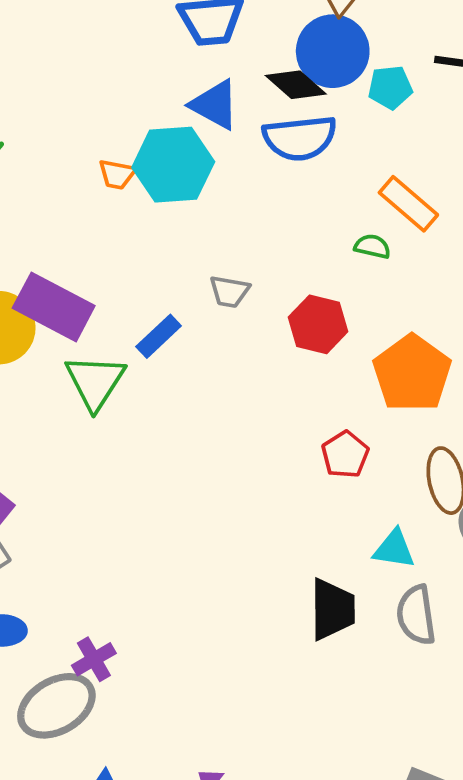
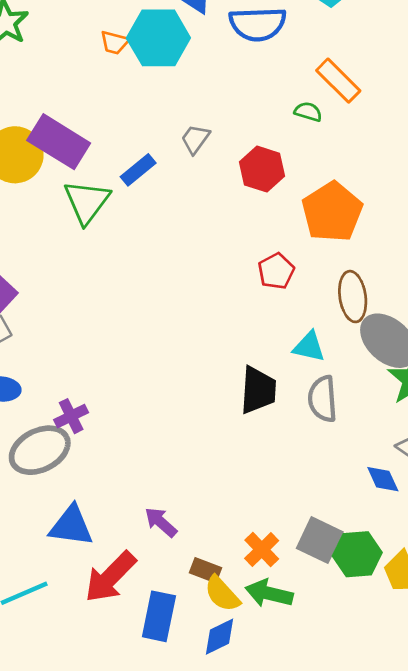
gray trapezoid: (229, 292) -> (195, 139), turned 112

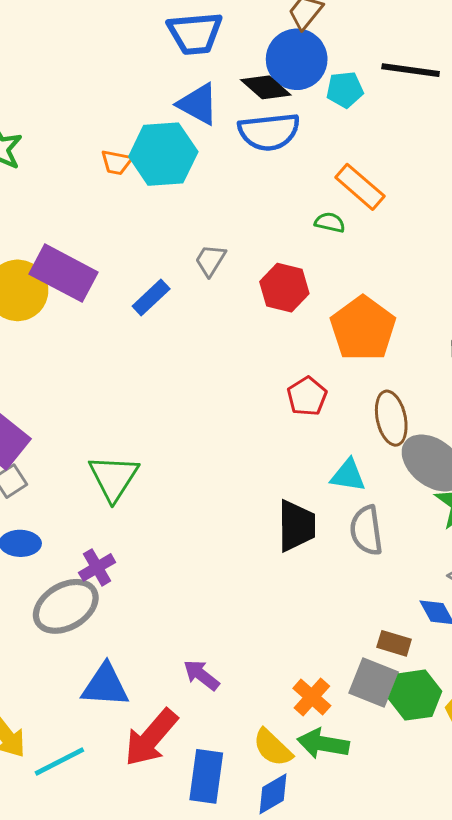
green triangle: (87, 202) -> (114, 478), moved
brown rectangle: (206, 570) -> (394, 643), moved

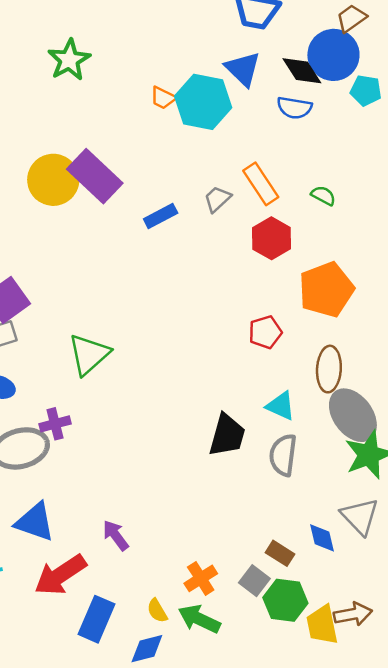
blue semicircle: (269, 132) -> (294, 108), size x0.7
orange rectangle: (360, 187) -> (261, 184), moved
gray square: (374, 683) -> (254, 581), size x0.7
yellow semicircle: (273, 748) -> (157, 611), size x0.7

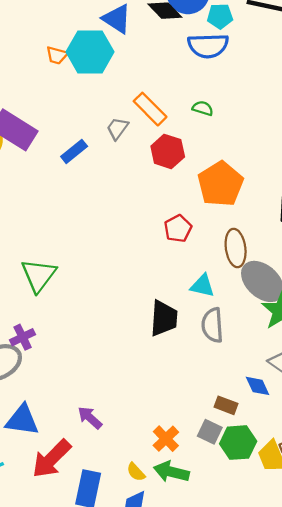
blue semicircle: (294, 108) -> (208, 46), moved, size x1.4

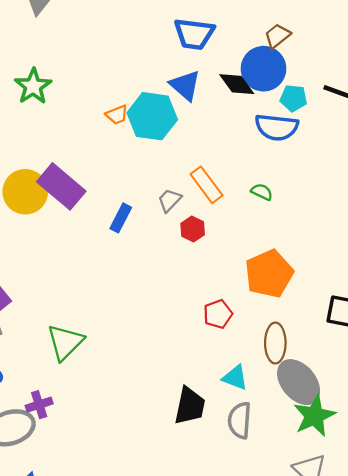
orange trapezoid: (57, 55) -> (117, 115), turned -45
blue rectangle: (74, 151) -> (121, 218), turned -32
red hexagon: (168, 151) -> (193, 229), moved, size x0.7

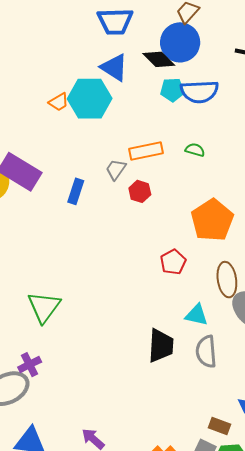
cyan pentagon: (293, 98) -> (172, 90), moved
orange rectangle: (207, 185) -> (146, 151), turned -56

